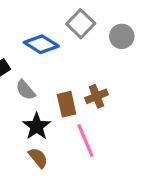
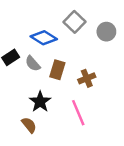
gray semicircle: (26, 90) -> (33, 64), moved
brown rectangle: (67, 104) -> (57, 70), moved, turned 30
brown semicircle: (38, 158) -> (29, 125), moved

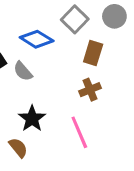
gray circle: (106, 32) -> (114, 16), moved
brown rectangle: (57, 70) -> (93, 53), moved

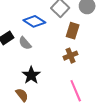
pink line: (79, 132) -> (76, 91), moved

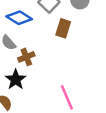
brown cross: (70, 56) -> (26, 57), moved

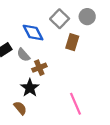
blue diamond: (19, 18) -> (33, 33), turned 30

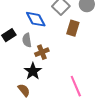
gray semicircle: (23, 55) -> (27, 40), turned 32

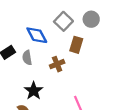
brown cross: (42, 52) -> (57, 64), moved

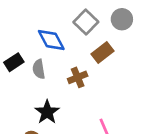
brown rectangle: (76, 45) -> (103, 52), turned 35

